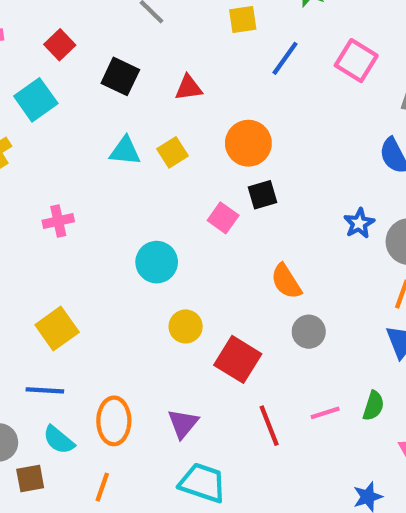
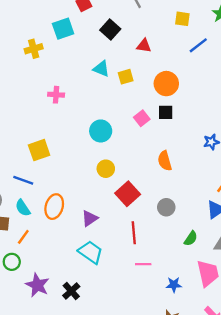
gray circle: (309, 332) -> (166, 207), moved
pink line: (325, 413) -> (143, 264), moved
orange line: (102, 487) -> (23, 237), moved

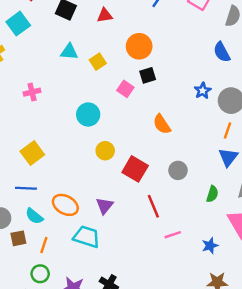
yellow square: (126, 77) -> (98, 62), moved
orange ellipse: (54, 207) -> (65, 205), turned -60
cyan trapezoid: (91, 252) -> (86, 237), moved

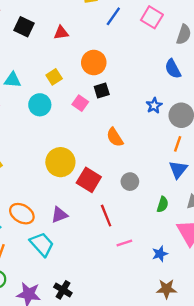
cyan triangle: (69, 52) -> (13, 80), moved
cyan circle: (88, 114) -> (40, 105), moved
yellow circle: (105, 151) -> (60, 162), size x1.6
purple triangle: (105, 206) -> (59, 215), turned 30
cyan trapezoid: (86, 237) -> (42, 244), turned 30

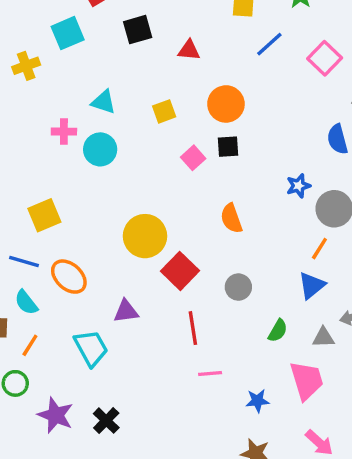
black square: (24, 27) -> (138, 30), turned 36
cyan circle: (40, 105) -> (100, 149), moved
orange ellipse: (22, 214) -> (69, 277), moved

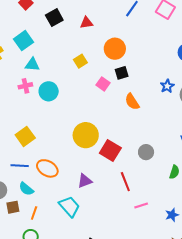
cyan square: (68, 33) -> (24, 41), moved
cyan triangle: (104, 102) -> (32, 64), moved
orange semicircle: (231, 218) -> (132, 102), moved

